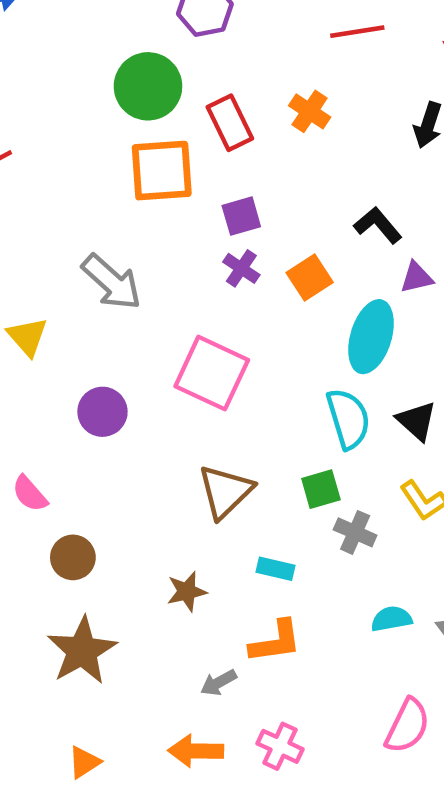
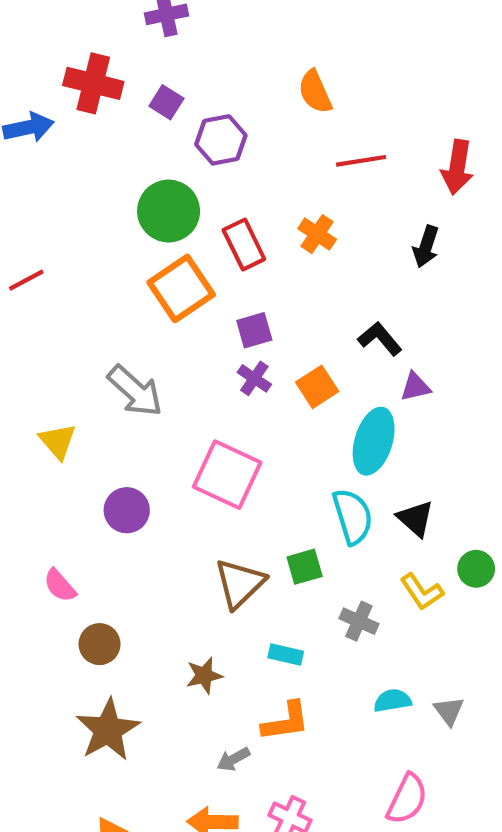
orange square: (162, 171) -> (181, 288), turned -30
green square: (321, 489) -> (305, 567), moved

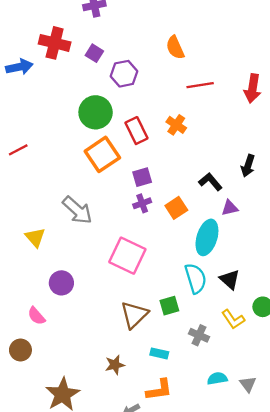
black arrow: (426, 247) -> (248, 166), moved
purple cross: (254, 378) -> (142, 203), turned 36
purple circle: (127, 510) -> (61, 283), moved
brown circle: (100, 644) -> (20, 350), moved

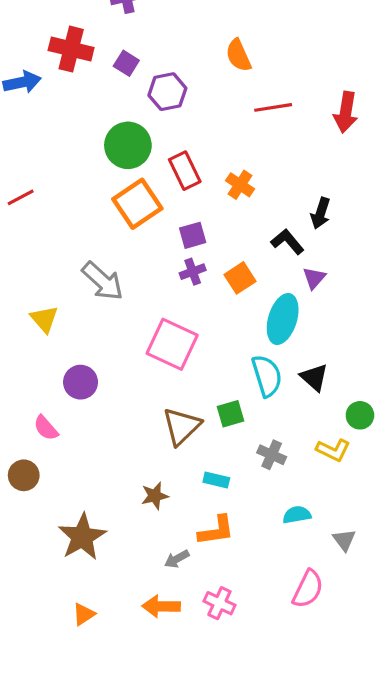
orange cross: (176, 125) -> (240, 185), moved
black arrow: (248, 166) -> (321, 213), moved
purple triangle: (230, 208) -> (314, 278), turned -36
yellow L-shape: (233, 319) -> (333, 450), moved, turned -30
gray triangle: (248, 384) -> (344, 540), moved

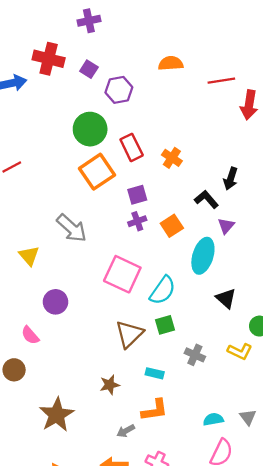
orange semicircle: (238, 55) -> (171, 63), turned 110
red line: (273, 107) -> (221, 81), moved
cyan semicircle: (267, 376) -> (163, 290), moved, turned 52
cyan semicircle: (297, 515) -> (213, 419), moved

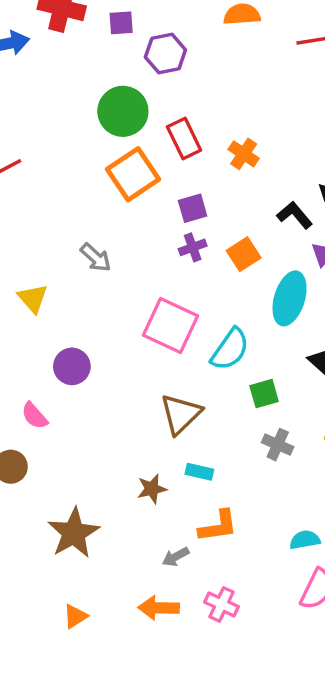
purple square: (89, 69) -> (121, 23), turned -36
gray arrow: (72, 228) -> (96, 258), size x0.7
green square: (165, 325) -> (264, 394), moved
cyan rectangle: (155, 373) -> (199, 472), moved

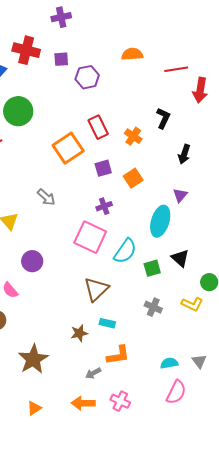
green circle: (123, 111) -> (18, 111), moved
black L-shape: (295, 215) -> (163, 118), moved, turned 65
purple cross: (193, 247) -> (104, 206), moved
orange square: (244, 254) -> (133, 178), moved
green square: (264, 394) -> (152, 268), moved

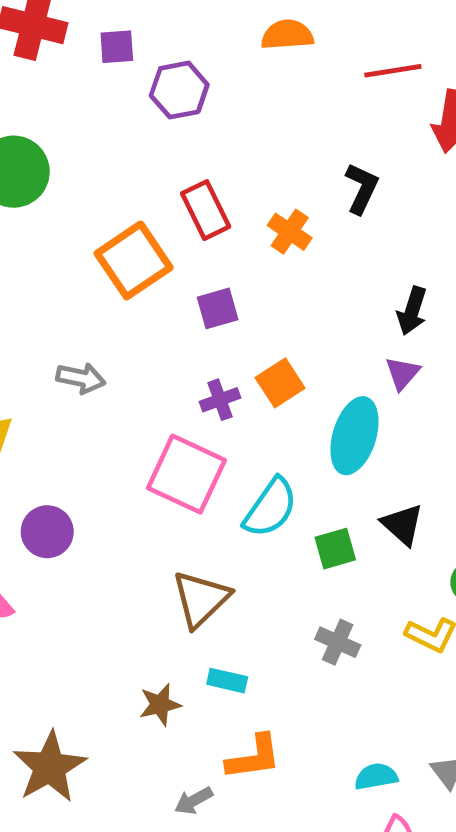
black arrow: (184, 154) -> (412, 311), moved
orange square: (133, 178) -> (280, 383), moved
gray arrow: (46, 197) -> (81, 378), turned -30

